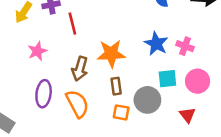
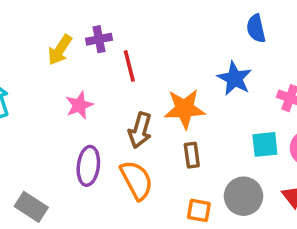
blue star: (156, 44) -> (235, 78), moved
gray circle: (147, 100) -> (244, 196), moved
orange square: (121, 112) -> (199, 210), moved

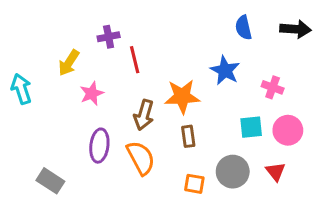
yellow arrow: (60, 50) -> (69, 63), moved

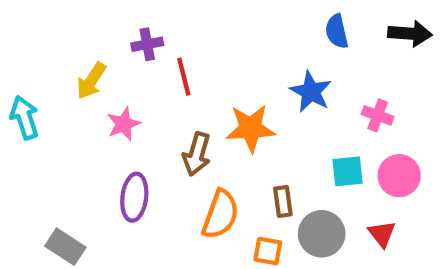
brown rectangle: (188, 136) -> (283, 201), moved
orange semicircle: (141, 158) -> (220, 214), moved, turned 48

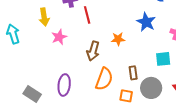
yellow arrow: (91, 81) -> (44, 17), turned -42
orange star: (251, 128) -> (118, 39), size x0.6
purple ellipse: (134, 197) -> (64, 85), moved

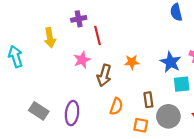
blue star: (146, 22) -> (171, 62), moved
pink star: (59, 37) -> (82, 60), moved
orange semicircle: (104, 79) -> (116, 106), size x0.7
gray rectangle: (32, 94) -> (39, 111), moved

